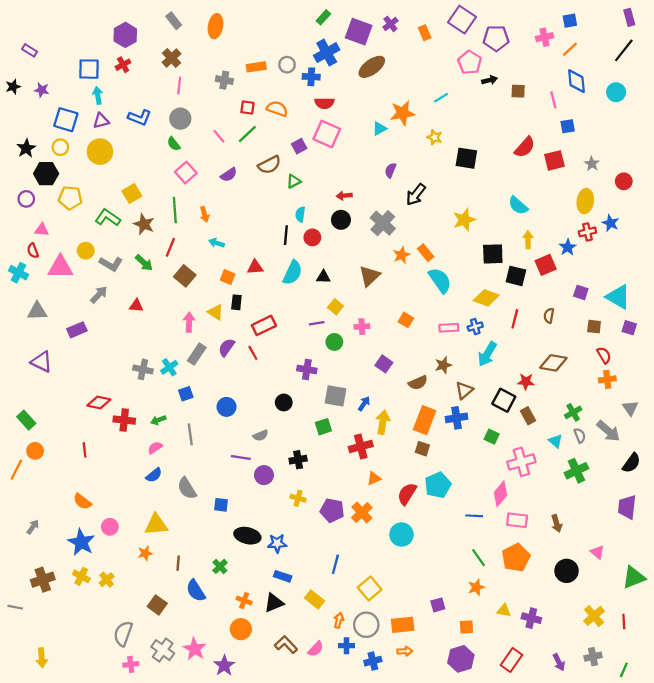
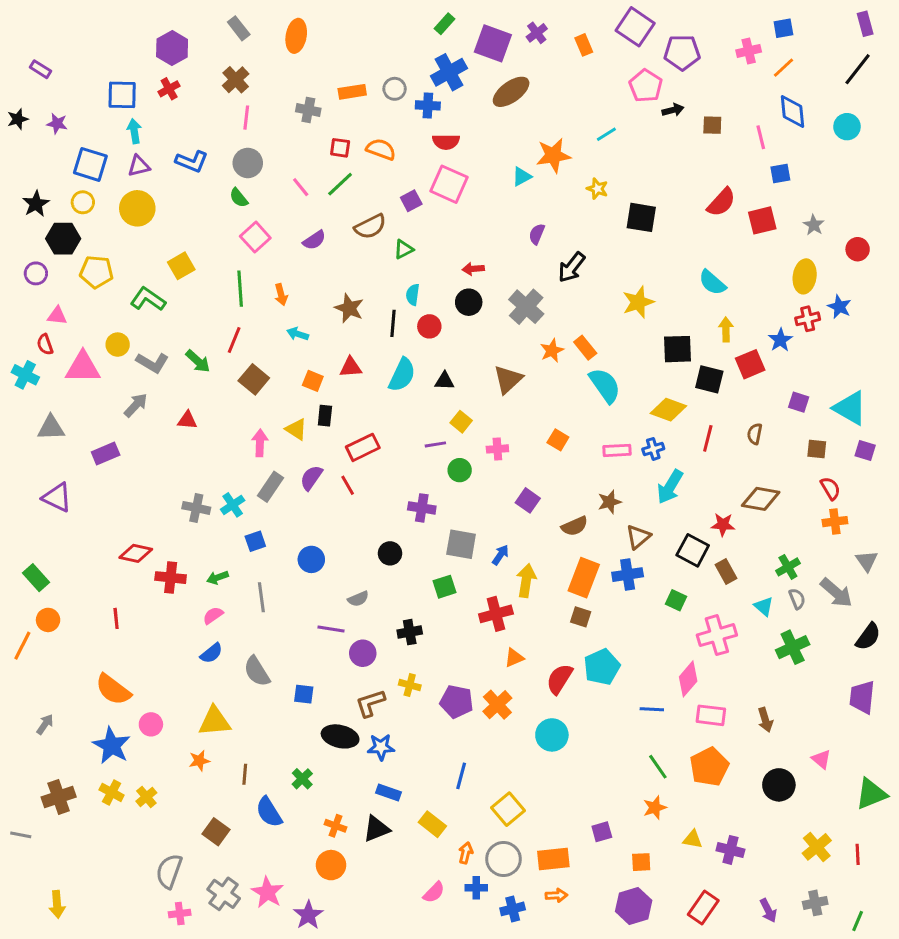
brown star: (144, 224) -> (349, 308), moved
orange semicircle: (82, 502) -> (113, 690), size x1.4
brown L-shape: (286, 645) -> (370, 703), moved, turned -65

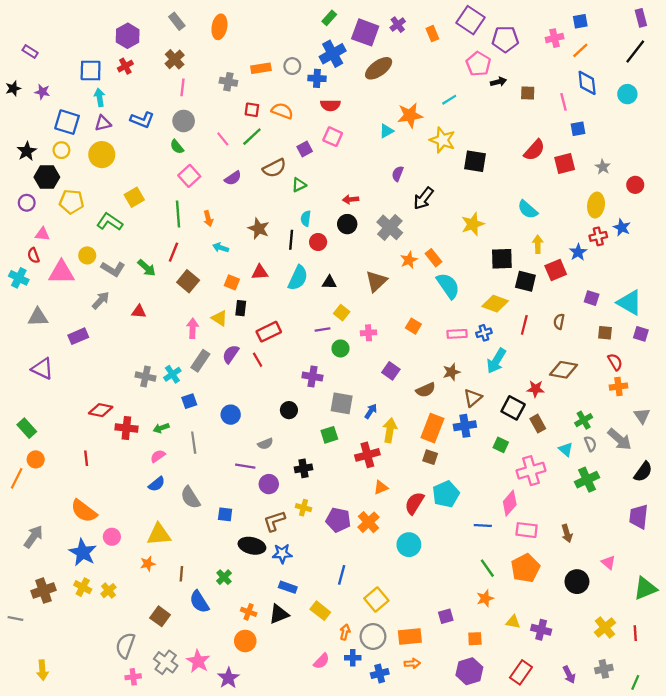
pink square: (449, 184) -> (333, 137), size x0.7
yellow star: (597, 189) -> (442, 140), size x1.6
gray arrow: (45, 724) -> (33, 537), size x1.5

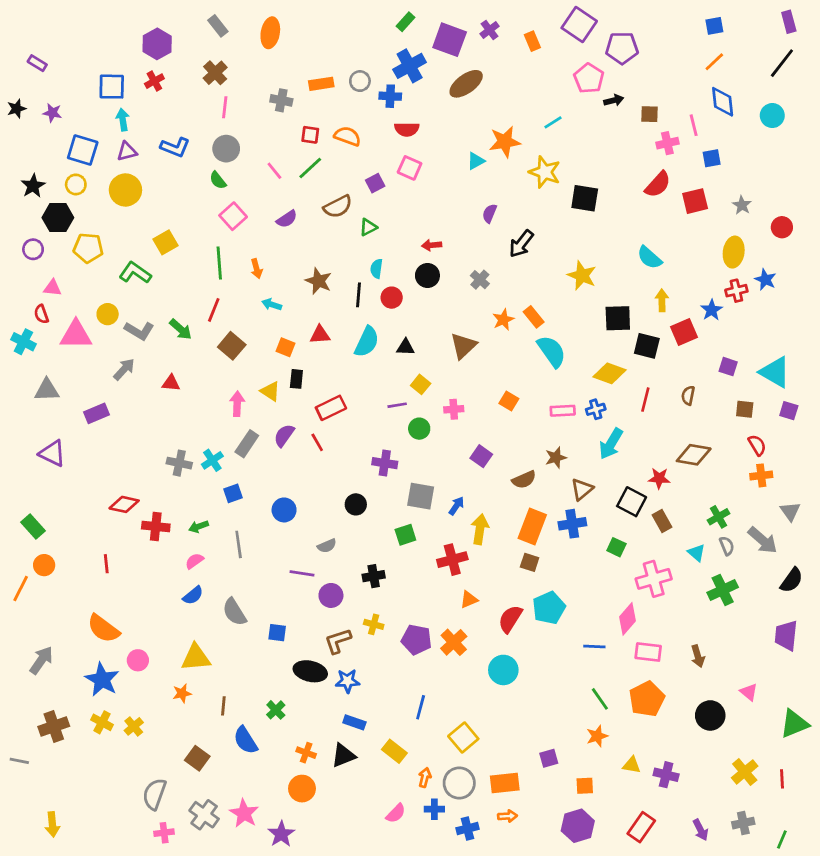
pink cross: (555, 38) -> (667, 143), moved
yellow star: (473, 224) -> (582, 275), turned -30
gray cross: (390, 227) -> (480, 280), size x0.6

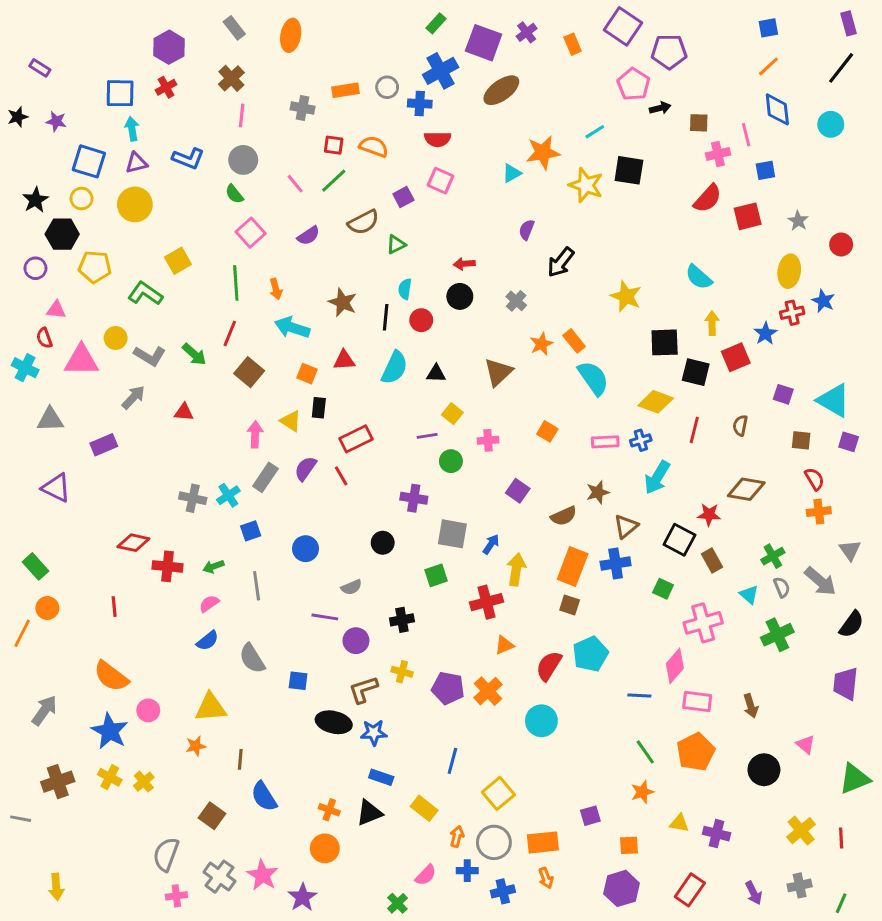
black square: (585, 198) -> (629, 170), moved
cyan arrow: (272, 304) -> (292, 328), size x1.6
green cross: (276, 710) -> (397, 903), moved
orange arrow: (507, 816) -> (546, 878), turned 72

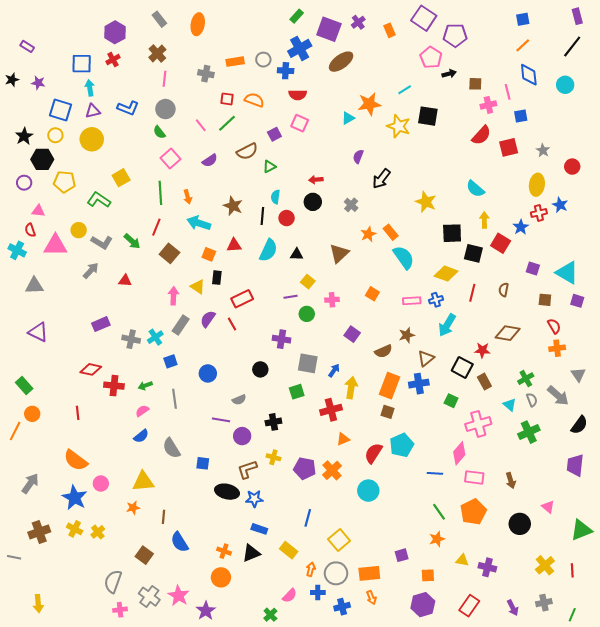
red square: (736, 357) -> (501, 243), turned -36
purple rectangle: (104, 445) -> (101, 324), moved

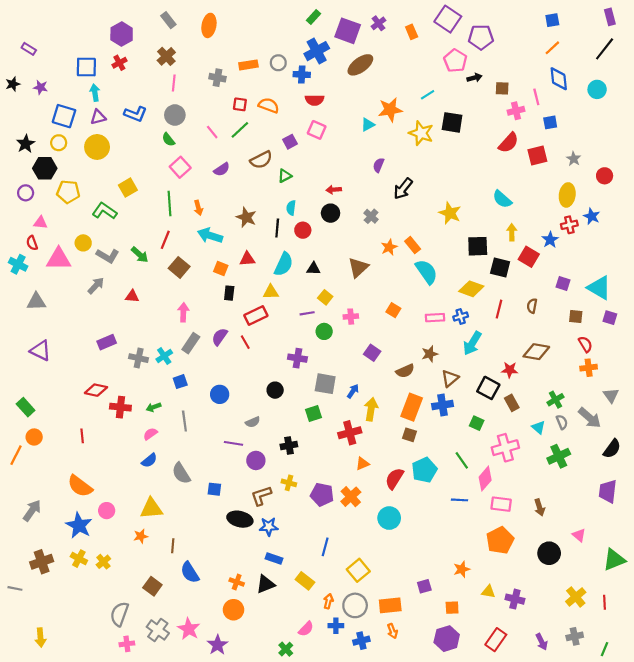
yellow triangle: (198, 287) -> (271, 292), moved, turned -35
green line: (439, 512) -> (462, 460), moved

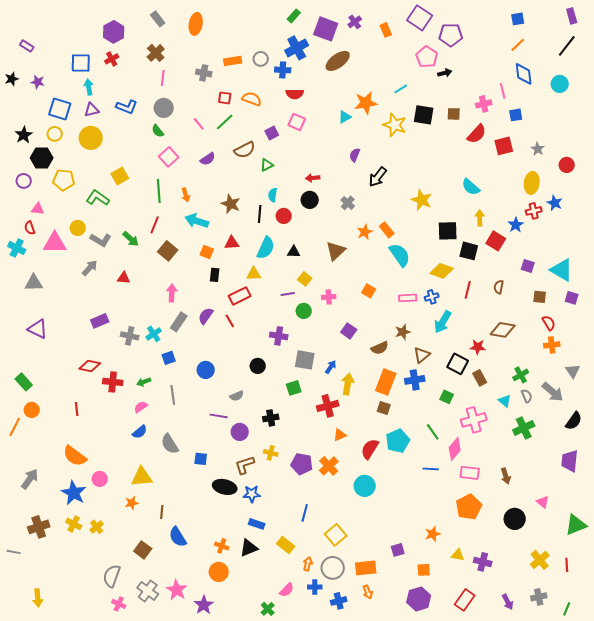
brown square: (502, 88) -> (454, 114), moved
pink cross: (127, 644) -> (119, 604), turned 32

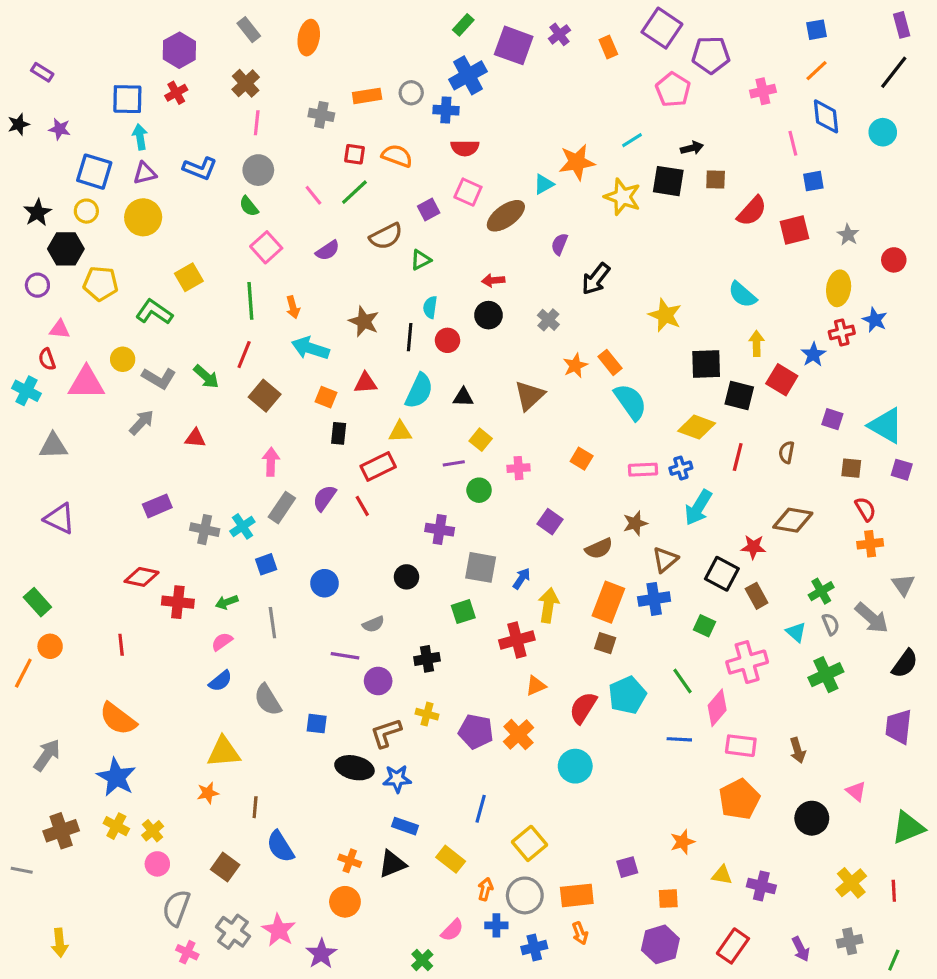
brown ellipse: (338, 61) -> (506, 216), moved
black arrow: (445, 73) -> (692, 148), moved
pink cross: (484, 104) -> (763, 91), moved
pink circle: (100, 479) -> (157, 864), moved

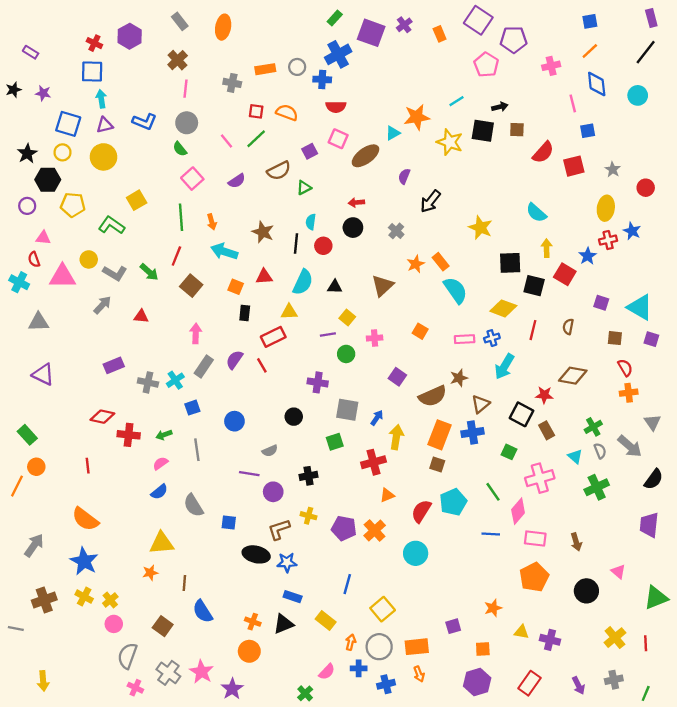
red cross: (176, 93) -> (94, 43), moved, turned -35
brown semicircle: (599, 549) -> (433, 396), size x1.4

